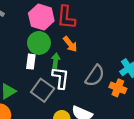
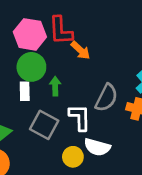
orange arrow: (70, 44) -> (80, 50), moved
white L-shape: (60, 78) -> (80, 117), moved

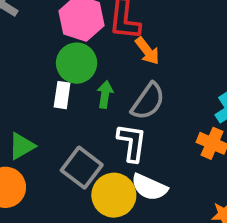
gray semicircle: (106, 98) -> (148, 101), moved
gray square: (44, 125) -> (82, 168), moved
yellow circle: (73, 157) -> (114, 195), size x1.5

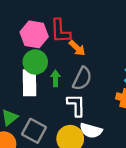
white rectangle: (62, 95) -> (29, 83), size x1.6
gray square: (82, 168) -> (34, 131), moved

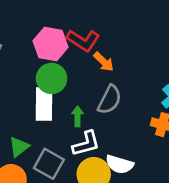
red L-shape: (60, 31) -> (83, 40), turned -55
green arrow: (55, 78) -> (78, 116), moved
white L-shape: (76, 105) -> (86, 144), moved, turned 75

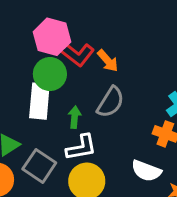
red L-shape: (83, 40) -> (76, 54), moved
white semicircle: (120, 164) -> (146, 171), moved

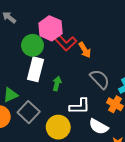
green circle: (50, 74) -> (32, 45), moved
gray semicircle: (111, 102) -> (100, 79), moved, turned -85
white L-shape: (81, 148) -> (80, 106), moved

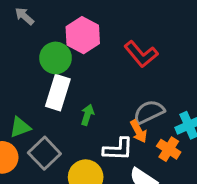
red L-shape: (65, 42) -> (141, 54), moved
orange arrow: (85, 50) -> (139, 131), moved
gray semicircle: (100, 79) -> (149, 112), turned -75

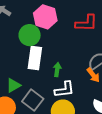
red L-shape: (141, 54) -> (86, 23), turned -40
white L-shape: (118, 149) -> (64, 89), moved

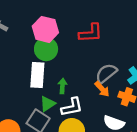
green circle: (30, 35) -> (46, 49), moved
green triangle: (13, 85) -> (48, 104), moved

